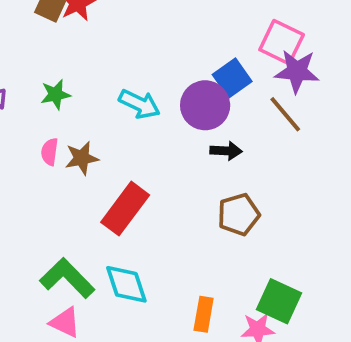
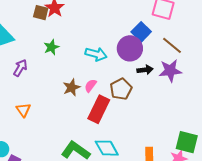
purple star: (297, 71) -> (170, 71), moved
green star: (56, 94) -> (51, 47), moved
pink semicircle: (50, 152) -> (91, 86), moved, turned 40
brown pentagon: (239, 214) -> (121, 89), moved

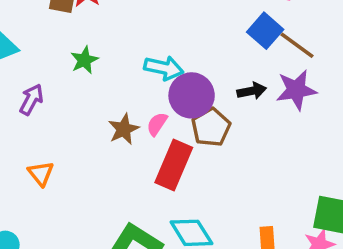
blue square: (141, 32) -> (265, 31), moved
purple circle: (130, 48) -> (192, 95), moved

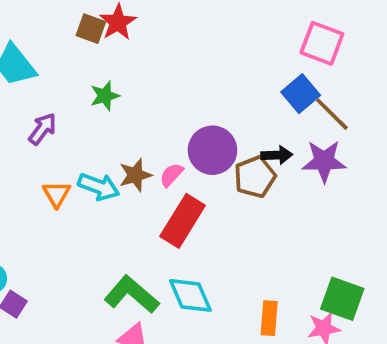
cyan arrow: (164, 68) -> (99, 187), moved
brown pentagon: (211, 127) -> (255, 177), moved
orange triangle: (41, 173) -> (57, 194), moved

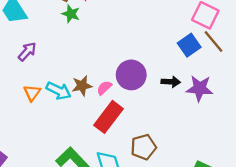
green star: (105, 96) -> (71, 14), moved, turned 30
brown line: (332, 114) -> (213, 41), moved
brown pentagon: (255, 177) -> (143, 147), moved

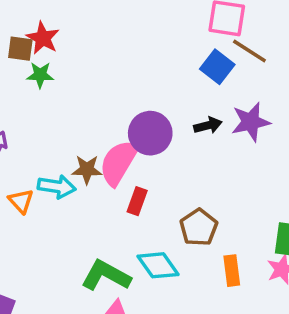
brown star: (82, 86) -> (87, 169), turned 30
pink semicircle: (104, 88) -> (119, 163), size x2.0
red rectangle: (108, 117) -> (137, 201), size x0.6

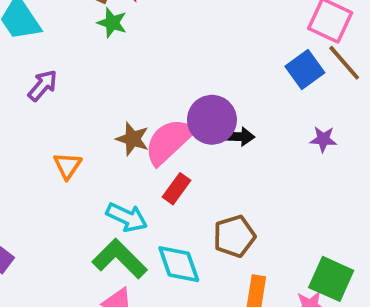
purple star: (251, 122) -> (323, 139), size x0.6
black arrow: (208, 125) -> (239, 137), moved
cyan arrow: (57, 187) -> (127, 217), moved
orange triangle: (21, 201) -> (68, 166), moved

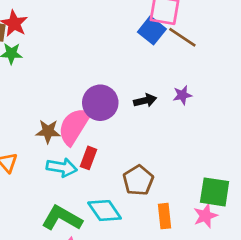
blue square: (305, 69) -> (152, 30), moved
black arrow: (239, 137) -> (145, 100), moved
cyan arrow: (127, 217) -> (62, 167), moved

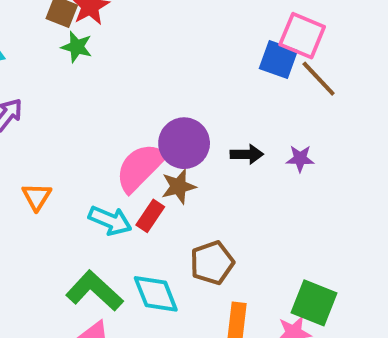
blue square: (152, 30) -> (278, 59), turned -32
brown star: (48, 131) -> (179, 186), moved, turned -30

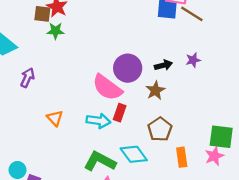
pink semicircle: (140, 167) -> (107, 88), turned -84
brown star: (179, 186) -> (155, 90), moved

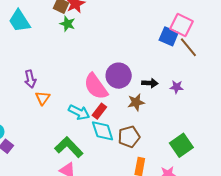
purple arrow: (27, 78) -> (30, 79), moved, turned 126
green square: (221, 137) -> (181, 145), moved, turned 30
cyan diamond: (134, 154) -> (103, 131), moved

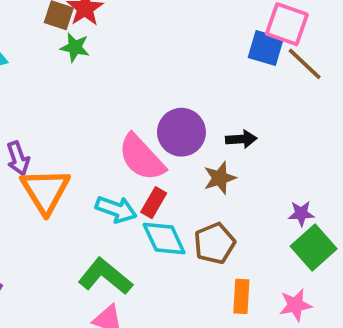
purple star: (177, 87) -> (301, 214), moved
orange triangle: (43, 98) -> (45, 191), size x1.8

